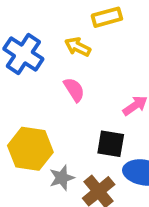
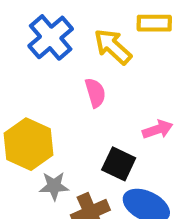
yellow arrow: (78, 47) -> (113, 47), size x1.4

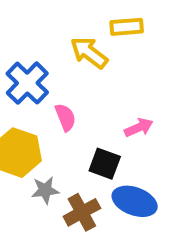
blue cross: (51, 37) -> (27, 83), moved
pink semicircle: (95, 93) -> (65, 117), moved

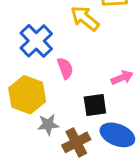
black square: (105, 164) -> (95, 105), turned -30

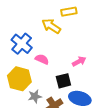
pink semicircle: (65, 68) -> (42, 59), turned -40

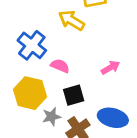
black square: (63, 81) -> (74, 95), moved

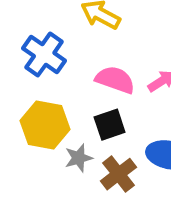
pink semicircle: (60, 66) -> (115, 80), moved, size x1.4

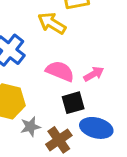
black square: (110, 125) -> (73, 103), moved

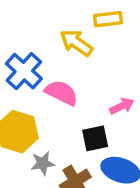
pink semicircle: (60, 71) -> (61, 93), moved

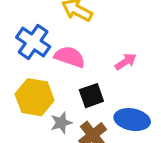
black square: (95, 138) -> (91, 96), moved

